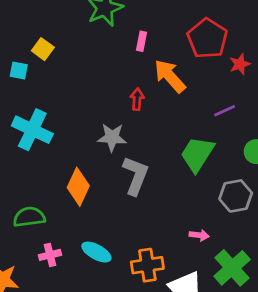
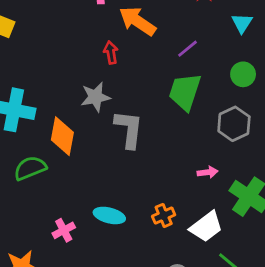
purple line: (225, 111) -> (187, 49), moved
orange diamond: (78, 187) -> (62, 136), moved
green semicircle: (29, 217) -> (30, 168), moved
orange cross: (147, 265) -> (164, 215), size x0.7

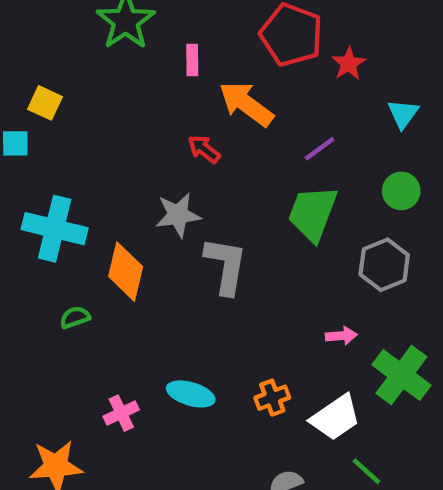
red arrow: (111, 52) -> (204, 149), turned -45
green semicircle: (30, 168) -> (75, 317), size x0.6

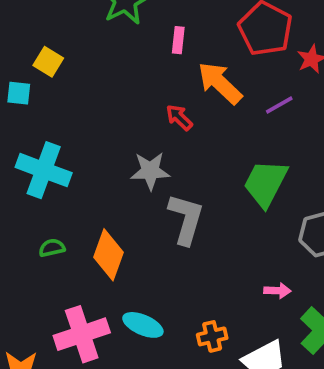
purple line: (320, 149) -> (279, 105), moved
orange diamond: (126, 272) -> (108, 255), moved
pink cross: (121, 413) -> (82, 334), size x1.8

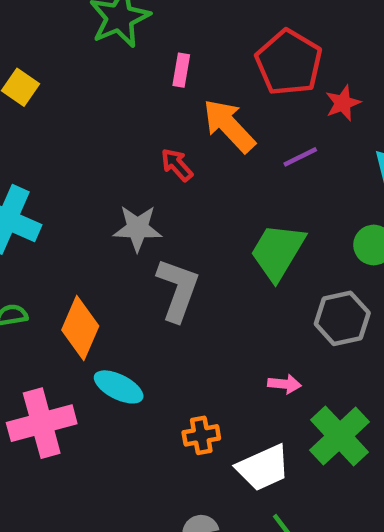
cyan ellipse: (143, 325) -> (119, 387), moved

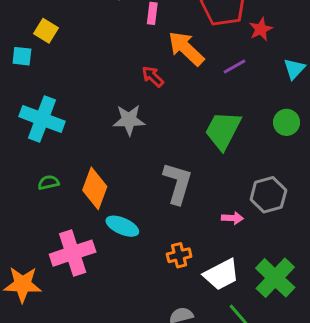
gray L-shape: (178, 290) -> (178, 183), moved
gray hexagon: (342, 318) -> (268, 195), moved
green cross: (340, 436) -> (275, 278), moved

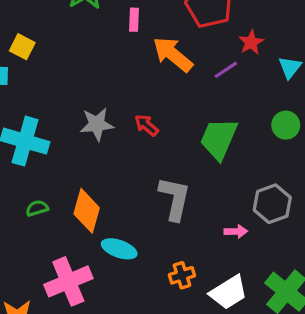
red star: (261, 29) -> (251, 42), moved
red arrow: (153, 76) -> (146, 125), moved
gray star: (129, 120) -> (97, 124), moved

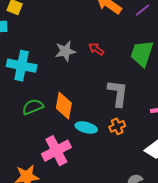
green semicircle: (37, 208) -> (33, 107), size x1.5
orange cross: (182, 275) -> (117, 126), moved

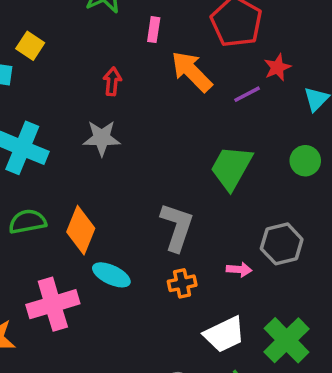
red arrow: (96, 49) -> (112, 81), moved, turned 49
orange cross: (117, 126) -> (182, 283), moved

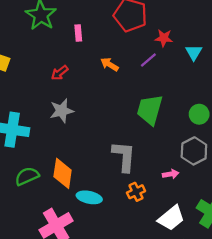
red star: (277, 67) -> (164, 38), turned -30
orange arrow: (192, 72) -> (110, 64), moved, size x0.6
red arrow: (112, 81) -> (60, 73), turned -120
green circle: (305, 161) -> (199, 114), moved

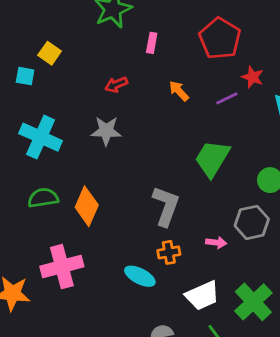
cyan ellipse: (89, 197) -> (140, 276), moved

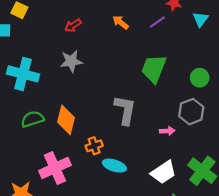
orange cross: (169, 252) -> (94, 146), moved

